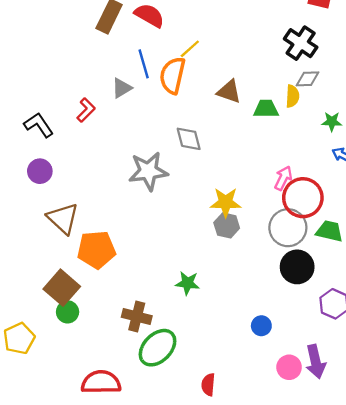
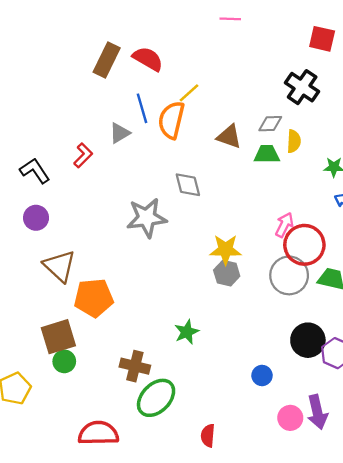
gray diamond: (307, 79) -> (270, 124), moved
black circle: (297, 267) -> (308, 340), moved
green star: (188, 283) -> (187, 332), turned -30
brown square: (62, 288) -> (58, 337), turned 32

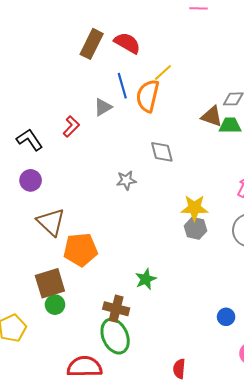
brown triangle: (229, 137) -> (212, 116), moved
gray star: (147, 218) -> (126, 180), size x0.6
green star: (187, 332) -> (146, 279), moved
green ellipse: (156, 398) -> (115, 336), moved, turned -68

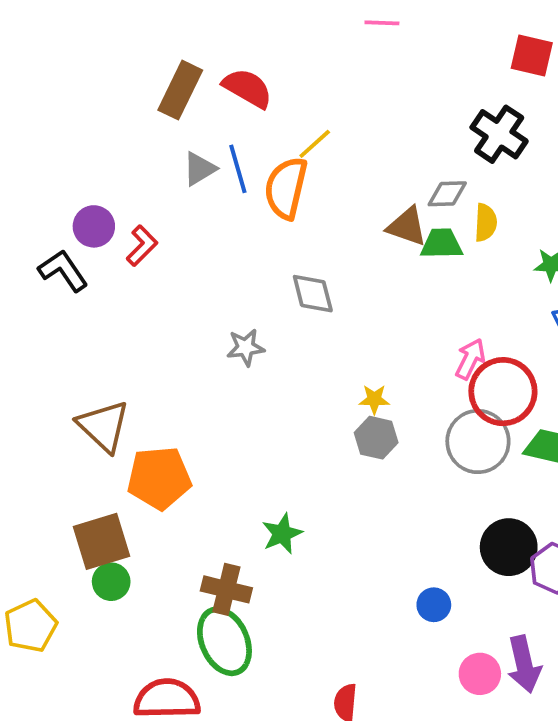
gray triangle: (103, 107) -> (199, 169), moved
purple circle: (31, 180) -> (94, 226), moved
yellow star: (194, 208) -> (374, 399), size x0.6

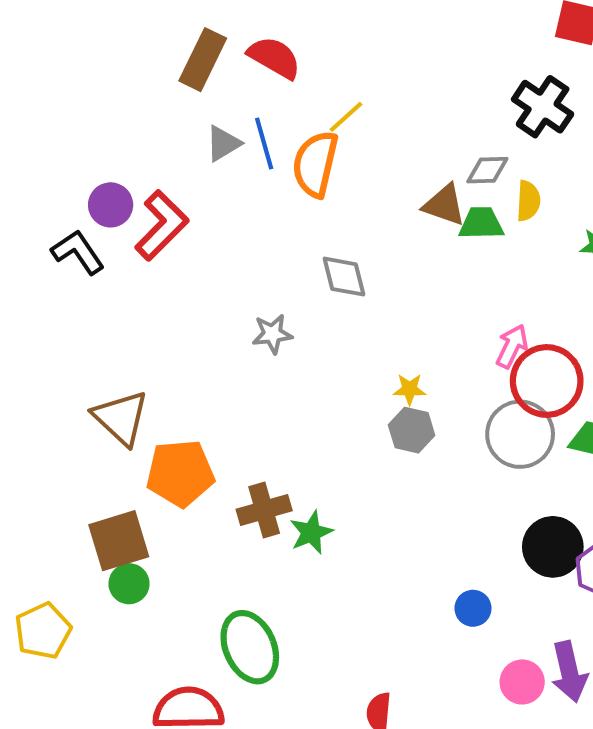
red L-shape: (142, 246) -> (162, 225), size x1.6
brown cross: (226, 589) -> (264, 510), moved, turned -30

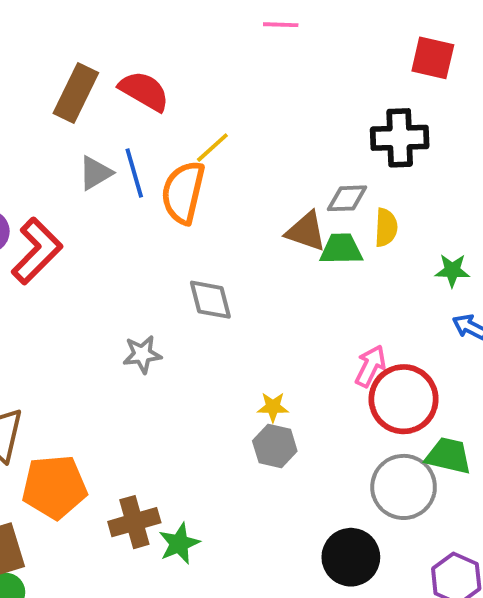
black cross: (543, 107) -> (400, 138), turned -36
gray circle: (520, 434) -> (404, 487), moved
black circle: (553, 547) -> (351, 557), moved

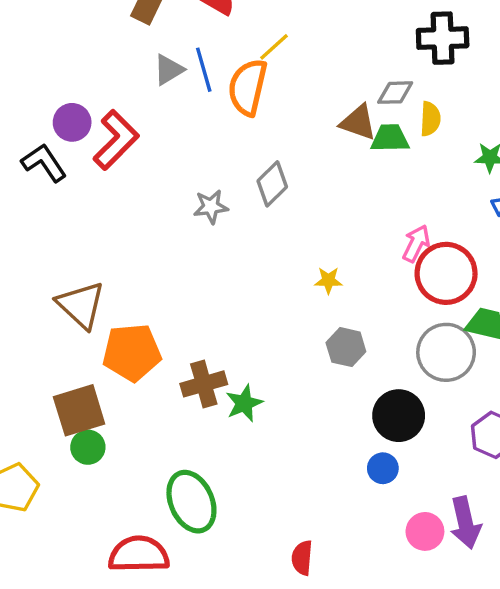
gray diamond: (210, 300) -> (272, 184), turned 60
gray star: (142, 354) -> (211, 207), moved
gray hexagon: (275, 446) -> (346, 347), moved

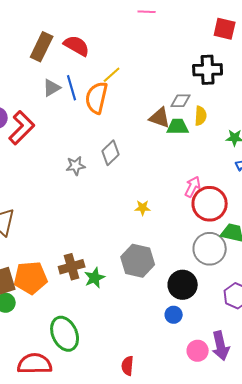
gray hexagon: (346, 347) -> (138, 261), moved, size x1.5
orange pentagon: (132, 352) -> (31, 278), moved

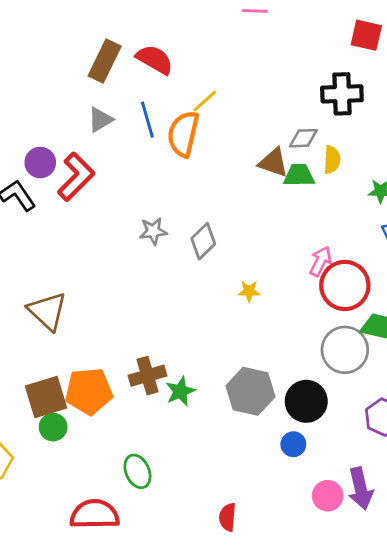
gray triangle: (52, 88) -> (100, 120), moved
gray diamond: (111, 153) -> (203, 241), moved
gray hexagon: (138, 261) -> (250, 391), moved
green ellipse: (65, 334) -> (137, 471), size x0.7

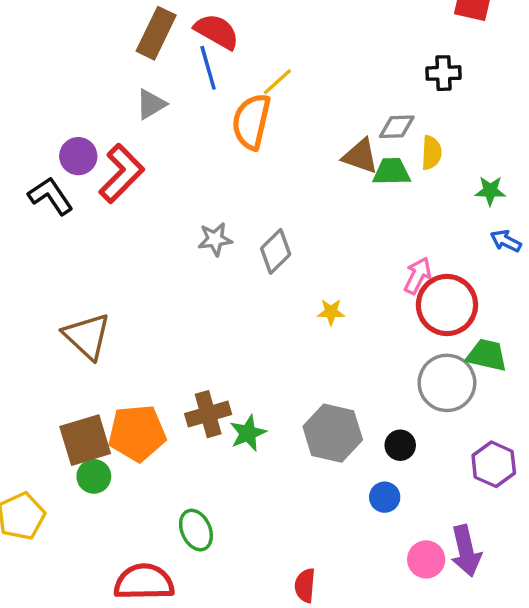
black cross: (342, 94) -> (444, 73), size x0.7
blue line: (147, 120) -> (208, 68), moved
black circle: (306, 401) -> (400, 445), size x0.6

